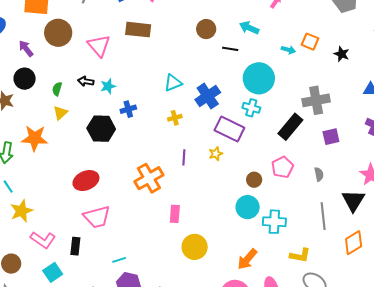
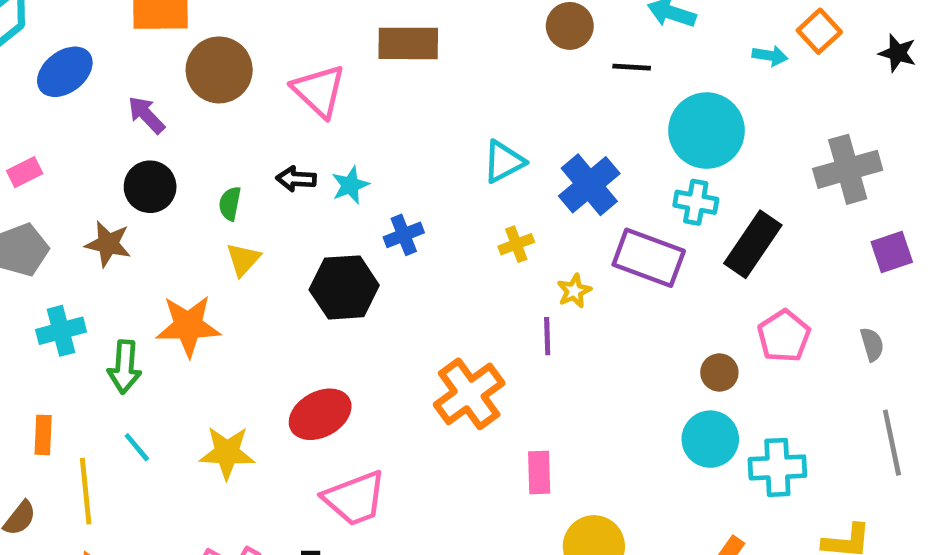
orange square: (310, 42) -> (819, 31), turned 30
black rectangle: (290, 127) -> (753, 244), moved
yellow star: (216, 154) -> (574, 291), moved
yellow star: (21, 211) -> (227, 453), moved, turned 30

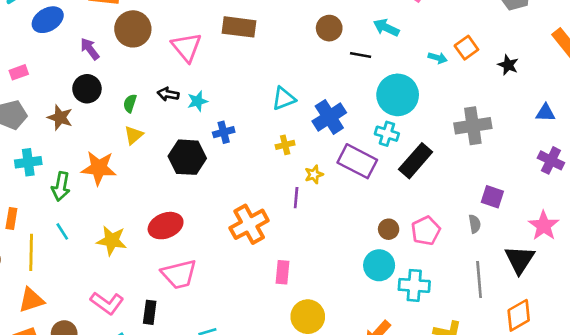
purple square: (892, 252) -> (492, 197), moved, turned 30
pink pentagon: (784, 336) -> (426, 231), moved

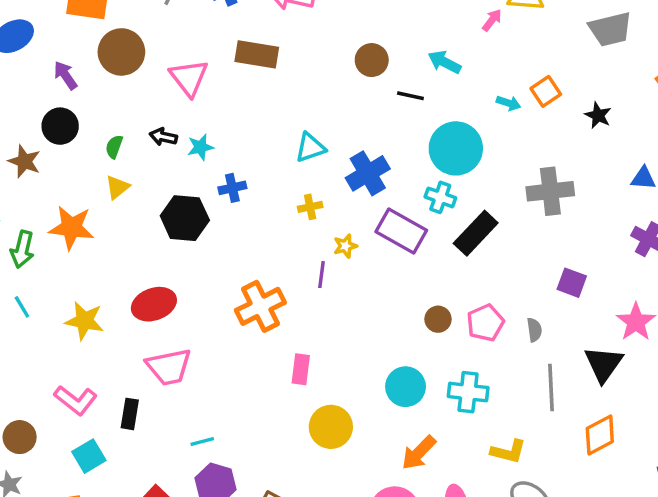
gray semicircle: (475, 224) -> (534, 330), moved
cyan circle: (379, 265) -> (406, 387), moved

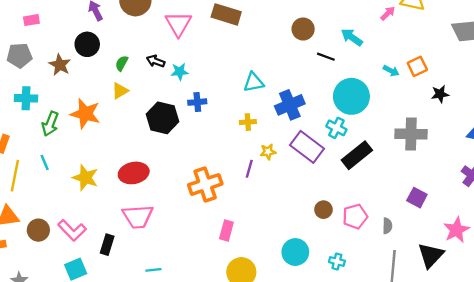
black star: (598, 115) -> (440, 94), moved, turned 30
cyan cross: (468, 392) -> (337, 261), size x0.6
brown circle: (20, 437) -> (38, 230), moved

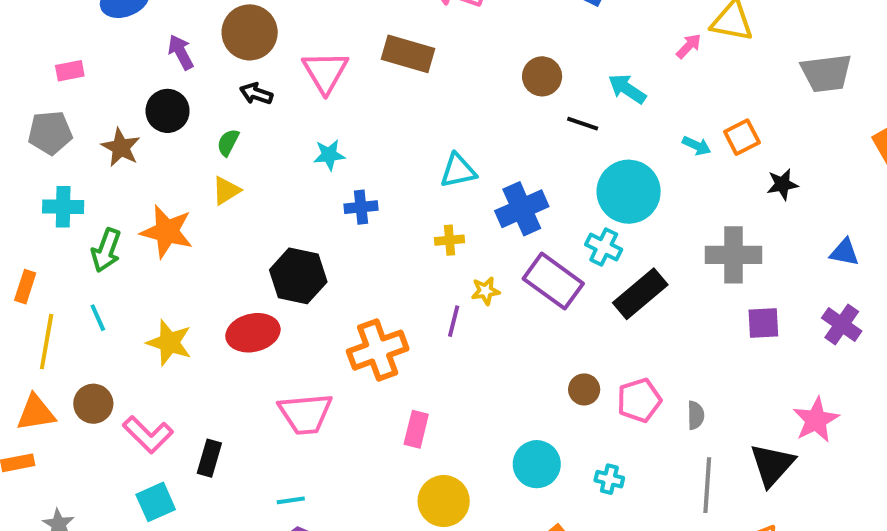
black arrow: (156, 61) -> (256, 94), moved
black hexagon: (163, 118) -> (298, 276), moved
purple square: (417, 198) -> (763, 323), moved, turned -30
pink trapezoid: (138, 217) -> (305, 414), moved
brown circle: (38, 230) -> (93, 404), moved

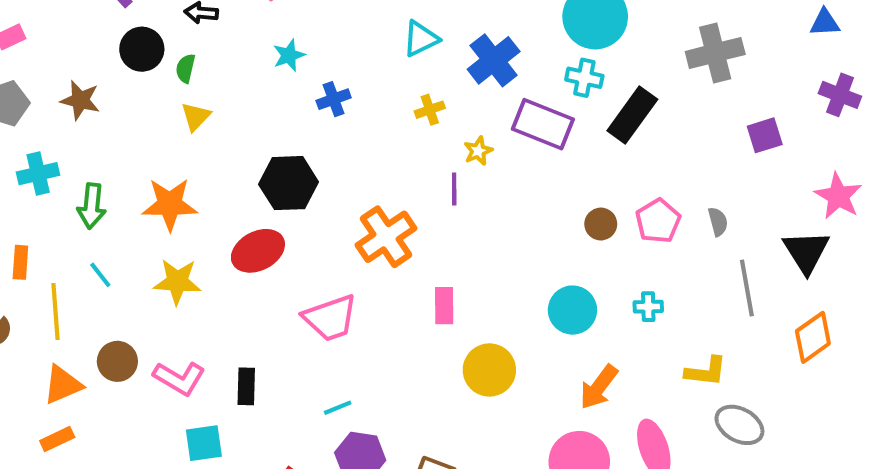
black circle: (168, 111) -> (142, 49), moved
orange star: (167, 232) -> (170, 204), moved
purple square: (763, 323) -> (765, 135), moved
cyan square: (156, 502) -> (204, 443), turned 30

